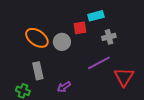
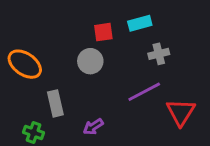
red square: (80, 28) -> (103, 32), moved
orange ellipse: (37, 38) -> (25, 64), moved

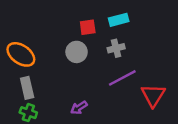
gray cross: (159, 54) -> (116, 48), moved
gray rectangle: (55, 103) -> (27, 88), moved

